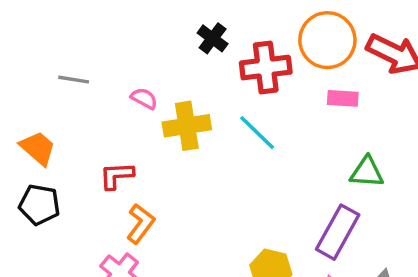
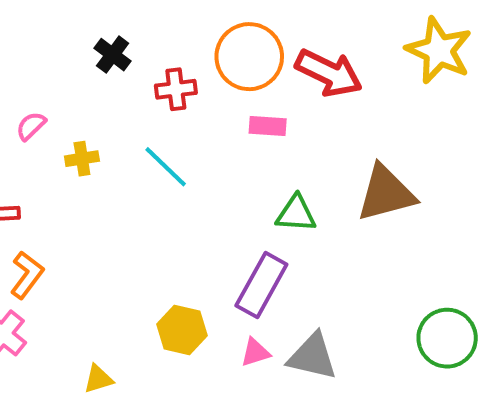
red cross: (266, 68) -> (176, 89), size x0.7
pink semicircle: (144, 98) -> (31, 126), turned -72
yellow cross: (187, 126) -> (82, 159), size x0.6

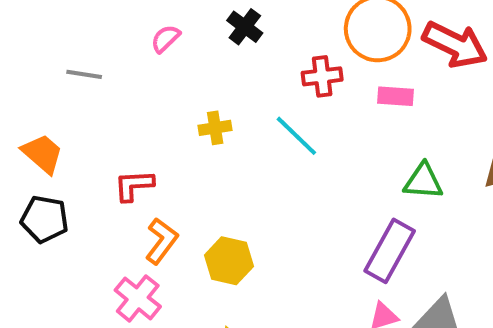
red cross: (176, 89) -> (322, 76), moved
pink semicircle: (31, 126) -> (165, 39), moved
yellow hexagon: (182, 330) -> (229, 261), moved

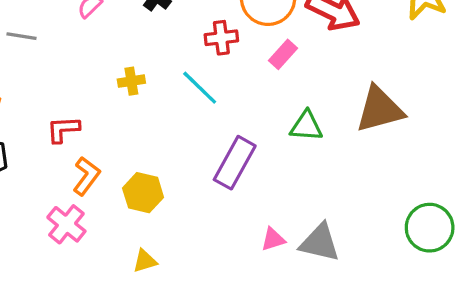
pink rectangle: (396, 96) -> (283, 54), turned -52
purple rectangle: (390, 251) -> (235, 163), moved

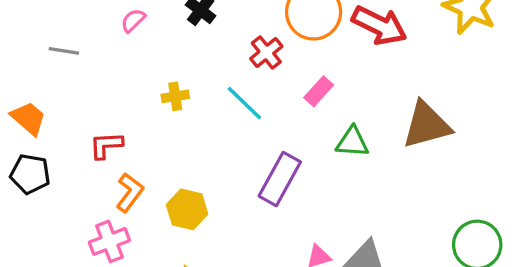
red cross: (221, 38) -> (266, 52), turned -32
pink rectangle: (283, 54) -> (319, 91), moved
pink cross: (66, 224) -> (109, 241), turned 30

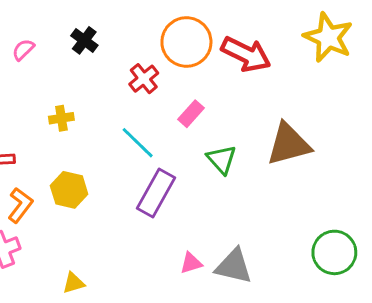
cyan line: (244, 103) -> (138, 143), moved
green triangle: (352, 142) -> (222, 159), turned 44
yellow hexagon: (187, 209) -> (69, 190), moved

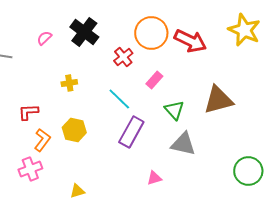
black cross: (84, 40) -> (84, 32), size x1.6
gray triangle: (234, 266) -> (183, 144), moved

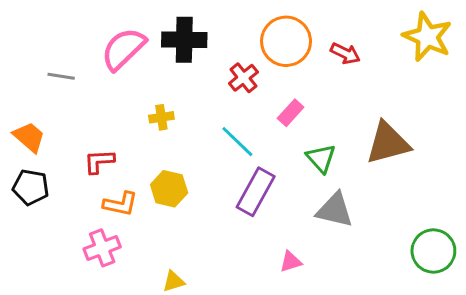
black cross: (84, 32) -> (184, 40), turned -36
pink semicircle: (44, 38) -> (123, 49), size x2.0
red arrow: (190, 41) -> (345, 53), size x0.6
orange L-shape: (42, 140) -> (120, 204), turned 65

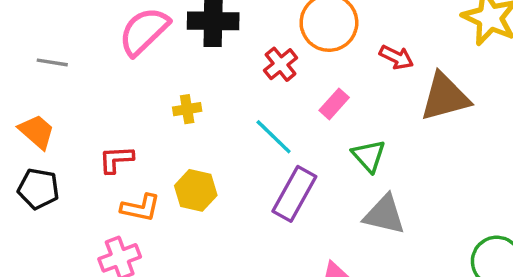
red arrow: (345, 53) -> (396, 57), moved
gray line: (61, 76) -> (52, 62), moved
brown triangle: (388, 143) -> (445, 97), moved

